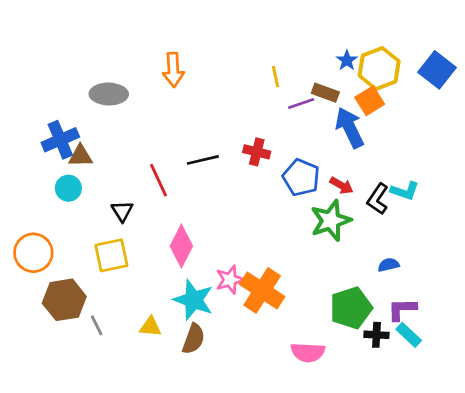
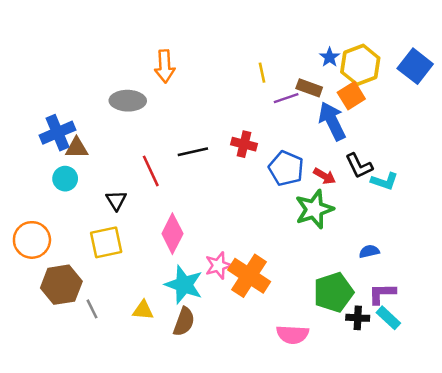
gray ellipse: (109, 94) -> (128, 101), moved
black L-shape: (378, 199) -> (359, 166), moved, turned -60

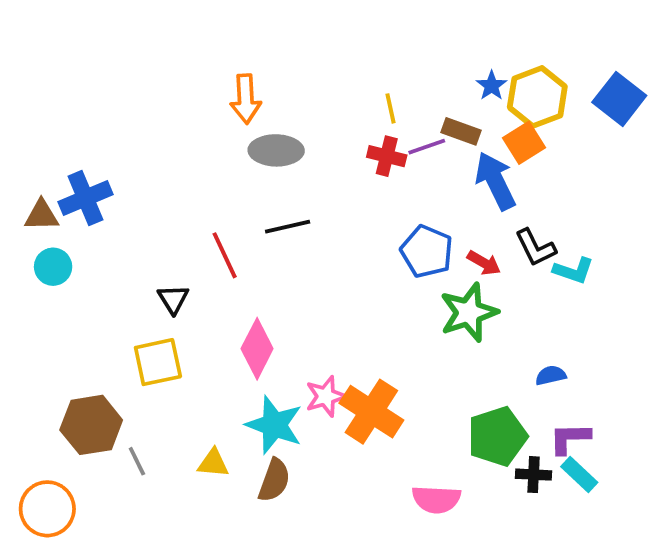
gray ellipse: (128, 101) -> (276, 150), moved
red cross: (244, 144) -> (387, 156), moved
brown triangle: (77, 148) -> (42, 215), moved
cyan circle: (65, 179) -> (53, 267), moved
orange circle: (32, 240) -> (47, 509), moved

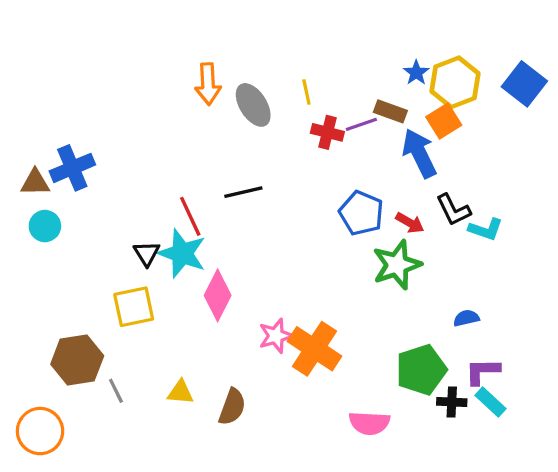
yellow line: (391, 108) -> (306, 92), moved
gray ellipse: (276, 150) -> (253, 105), moved, turned 57
cyan star: (274, 425) -> (182, 253), moved

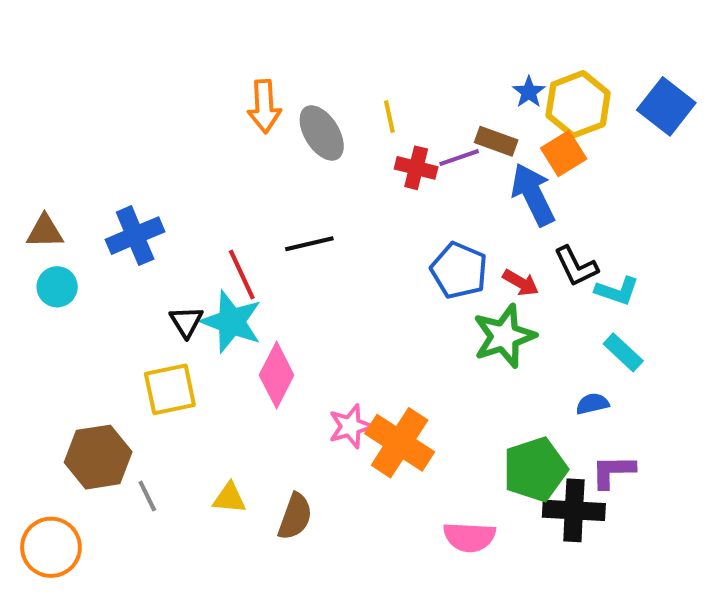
blue cross: (72, 168) -> (135, 236), moved
black cross: (452, 402) -> (574, 510), size x1.6
cyan rectangle: (490, 402) -> (623, 352), moved

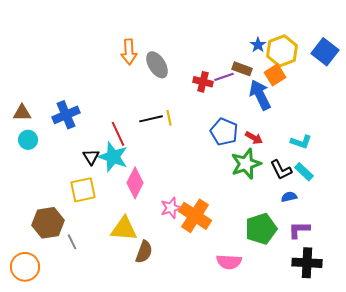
yellow line: (389, 117) -> (169, 118), moved
black L-shape: (576, 266) -> (281, 170), moved
yellow triangle: (229, 498) -> (124, 229), moved, size x1.6
black cross: (574, 510) -> (307, 263), moved

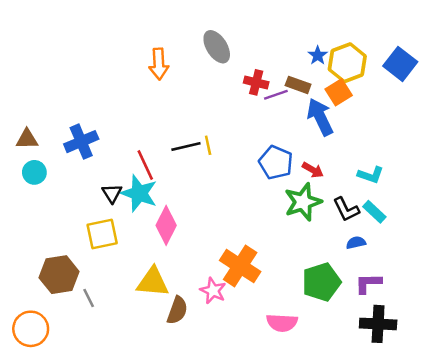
gray ellipse: (157, 65) -> (217, 47), moved
red cross: (203, 82) -> (256, 82), moved
pink star: (171, 208) -> (213, 291), moved, turned -30

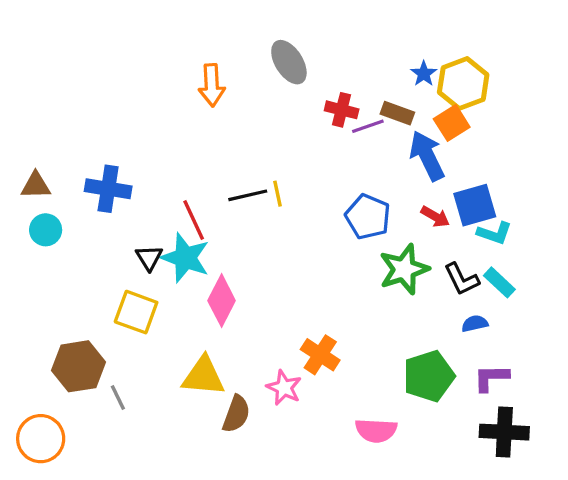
blue square: (400, 64) -> (475, 205), moved, turned 36
blue cross: (81, 142) -> (108, 189), turned 32
red arrow: (313, 170) -> (435, 217), moved
yellow square: (102, 234) -> (136, 312), turned 32
orange cross: (240, 266) -> (320, 355), size x0.7

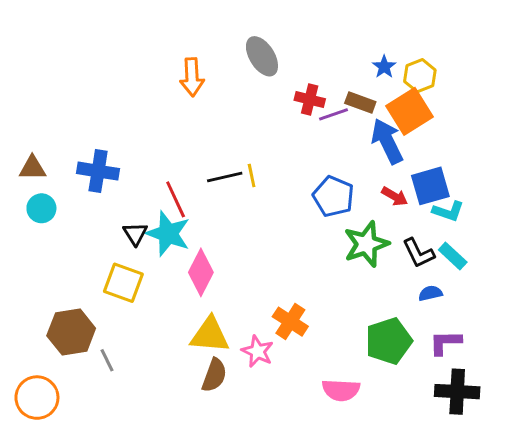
yellow hexagon: (463, 84) -> (420, 76), size x0.7
orange square: (452, 123) -> (410, 111), size x1.4
yellow triangle: (203, 376) -> (210, 335), moved

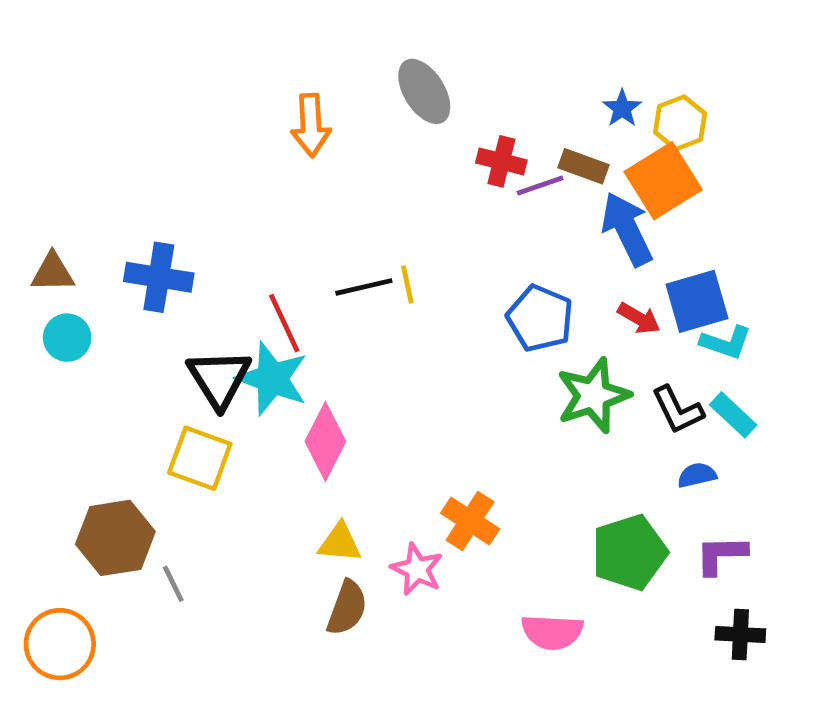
black triangle: (135, 234) -> (219, 379), size x1.6
yellow triangle: (210, 335) -> (340, 543), size x0.7
black cross: (457, 392) -> (740, 634), size x0.7

